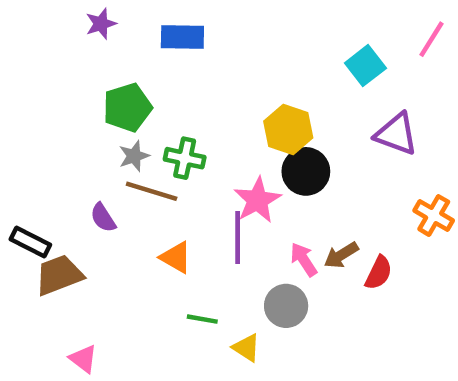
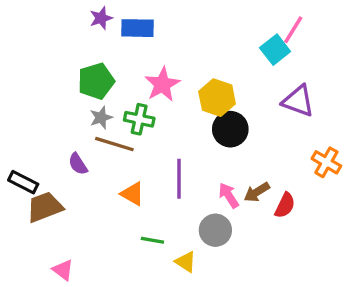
purple star: (101, 24) -> (101, 18), moved
pink line: (432, 39) -> (293, 30), moved
pink star: (257, 200) -> (162, 84), moved

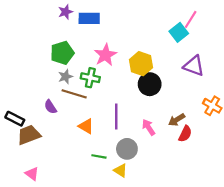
brown arrow: (257, 192) -> (177, 120), moved
gray circle: (215, 230) -> (127, 149), moved
pink triangle: (63, 270) -> (32, 174), moved

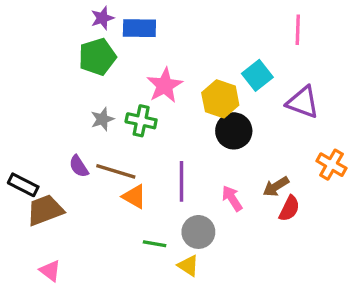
pink line: (191, 19) -> (298, 30), turned -30
cyan square: (179, 32) -> (257, 75), moved
green pentagon: (62, 53) -> (97, 57), moved
brown line: (74, 94) -> (116, 171), moved

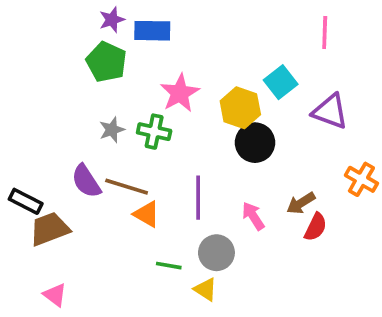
green pentagon: (97, 57) -> (106, 62), turned -30
purple semicircle: (79, 166) -> (86, 181), size x1.4

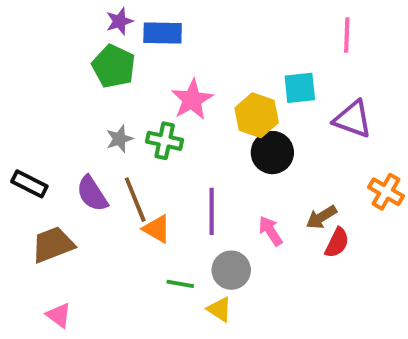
cyan square: (281, 82) -> (300, 88), turned 32
brown line: (127, 187) -> (135, 200), turned 51
black rectangle: (26, 201) -> (29, 184), moved

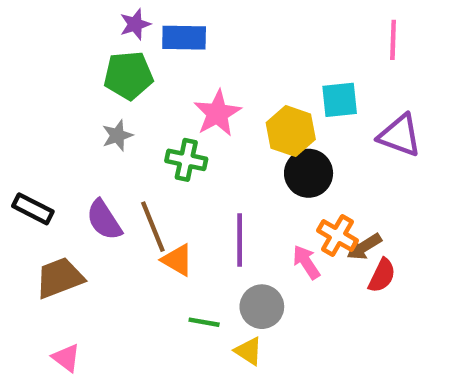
green pentagon: (114, 66) -> (128, 75), turned -30
gray star: (119, 139) -> (117, 135), moved
orange cross: (386, 192) -> (337, 235), moved

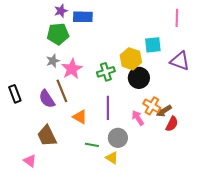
pink star: (217, 113) -> (72, 69), moved
green cross: (186, 160) -> (106, 72), moved, turned -30
black rectangle: (33, 209) -> (15, 94), turned 42
brown line: (153, 227) -> (62, 91), moved
brown trapezoid: (60, 278) -> (47, 136), moved, turned -95

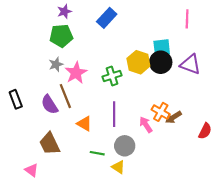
blue rectangle: (83, 17) -> (107, 18), moved, turned -48
black circle: (139, 78) -> (161, 62), moved
red semicircle: (172, 124) -> (205, 131), moved

